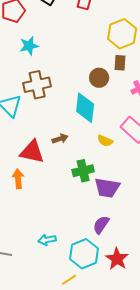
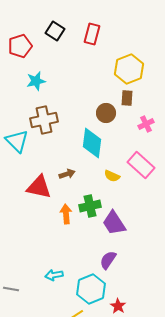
orange arrow: (18, 179) -> (66, 214), moved
purple trapezoid: (107, 188) -> (114, 223), turned 48
red star: (117, 259) -> (118, 306), moved, size x0.7

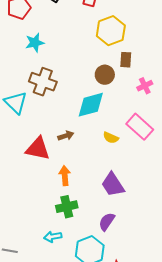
yellow hexagon: (129, 69) -> (111, 31), moved
brown cross: (44, 120) -> (43, 82), turned 32
cyan diamond: (92, 143) -> (91, 105), turned 68
green cross: (90, 206) -> (67, 207), moved

